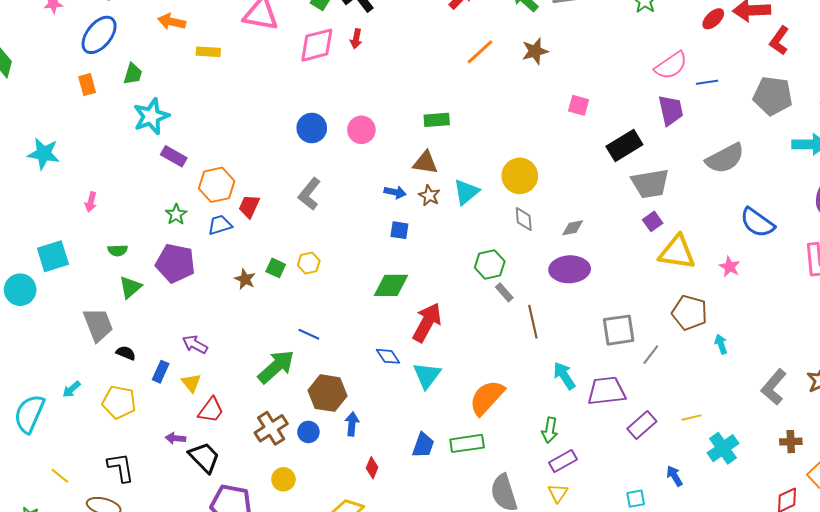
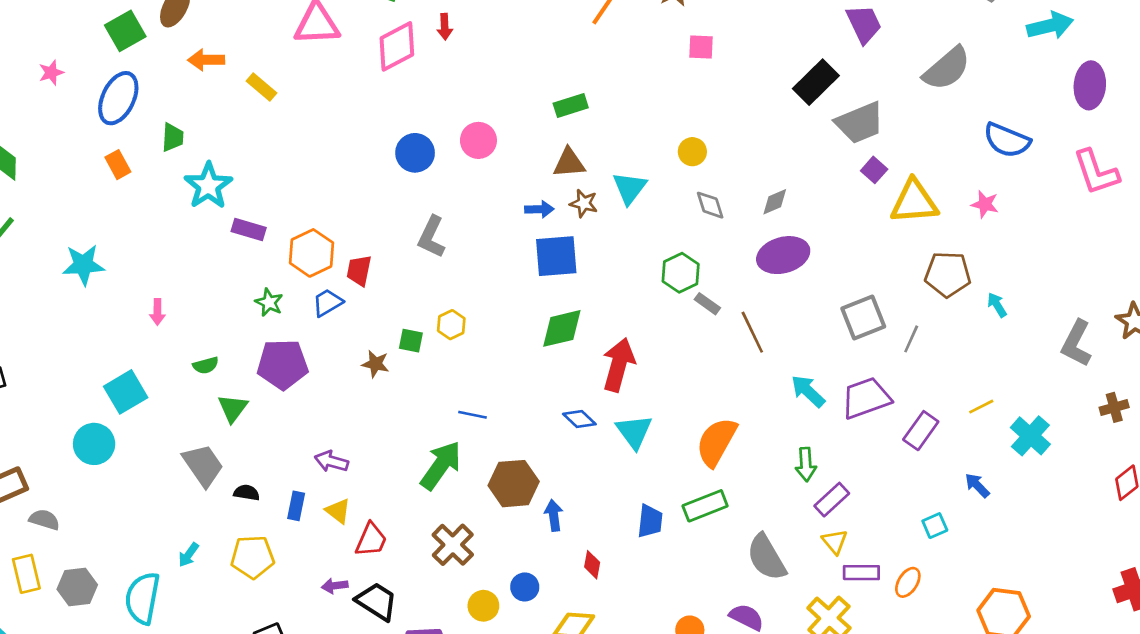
yellow rectangle: (208, 52) -> (262, 87), turned 50
pink square: (579, 105) -> (701, 47), moved
yellow circle: (520, 176) -> (692, 152), size x0.6
blue square: (399, 230) -> (556, 256), size x1.8
blue circle: (308, 432) -> (525, 587), moved

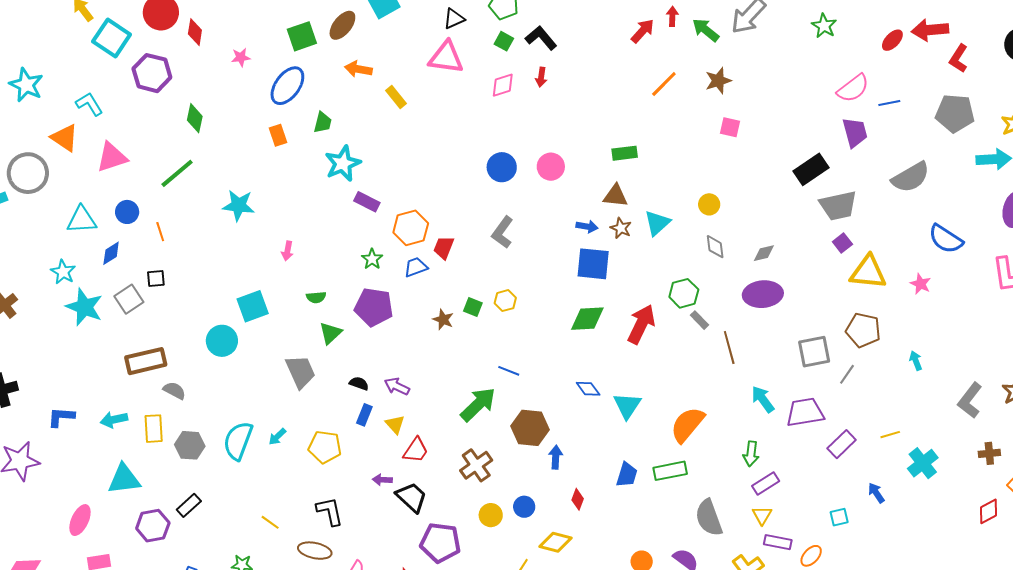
pink diamond: (397, 46) -> (503, 85), size x0.7
brown pentagon: (948, 274) -> (863, 330), moved
red arrow: (619, 365) -> (641, 324), moved
black semicircle: (247, 493) -> (359, 384), moved
cyan semicircle: (143, 598) -> (238, 441), moved

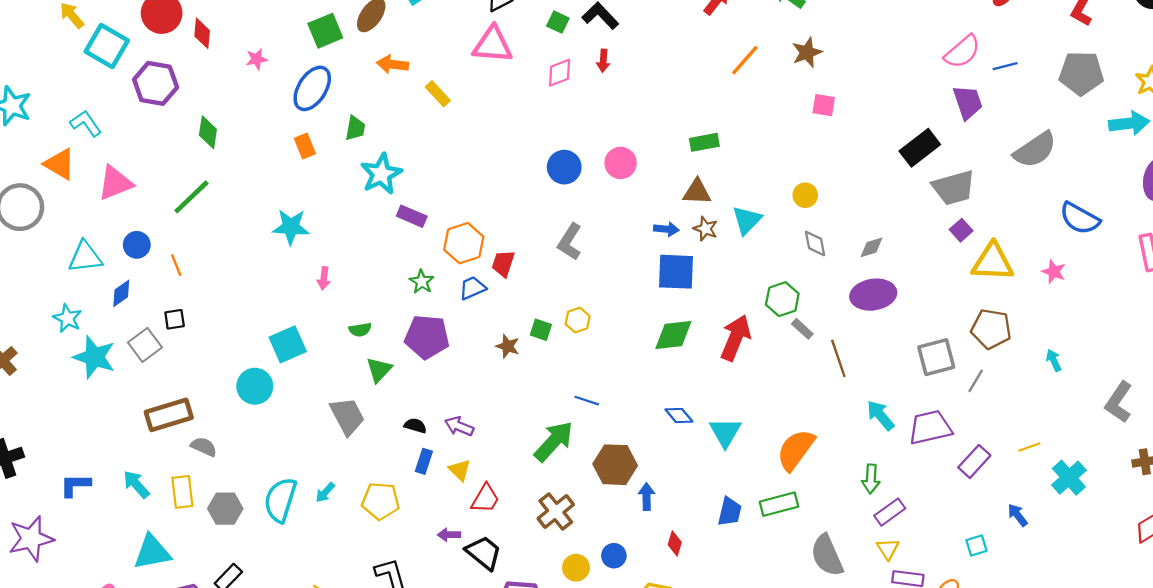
cyan star: (239, 205) -> (291, 227), moved
cyan arrow: (114, 420) -> (136, 484), turned 64

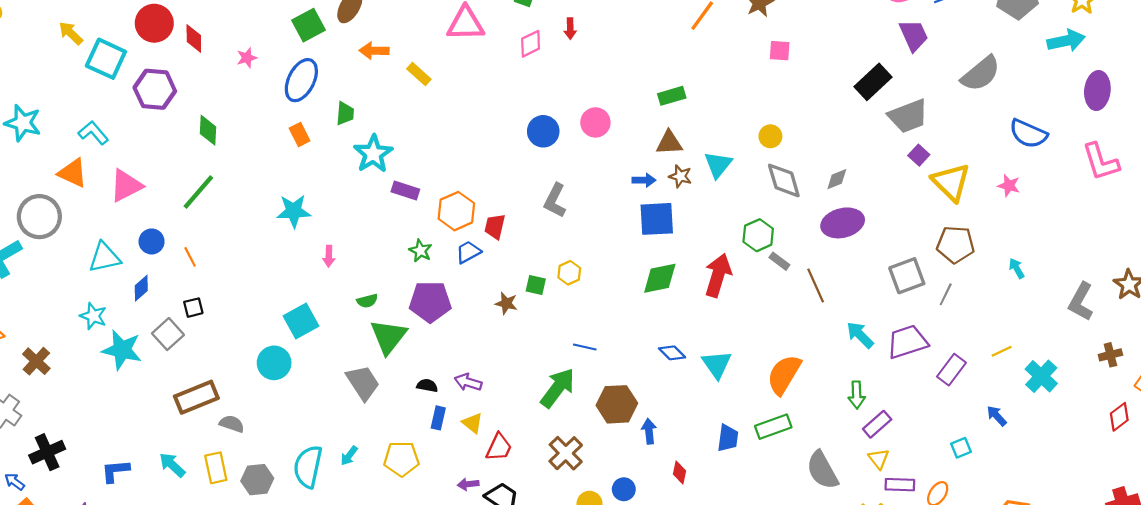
gray diamond: (815, 243) -> (784, 180), size x1.5
yellow triangle: (993, 262) -> (951, 182), turned 48
green triangle: (379, 370) -> (388, 337), size x1.5

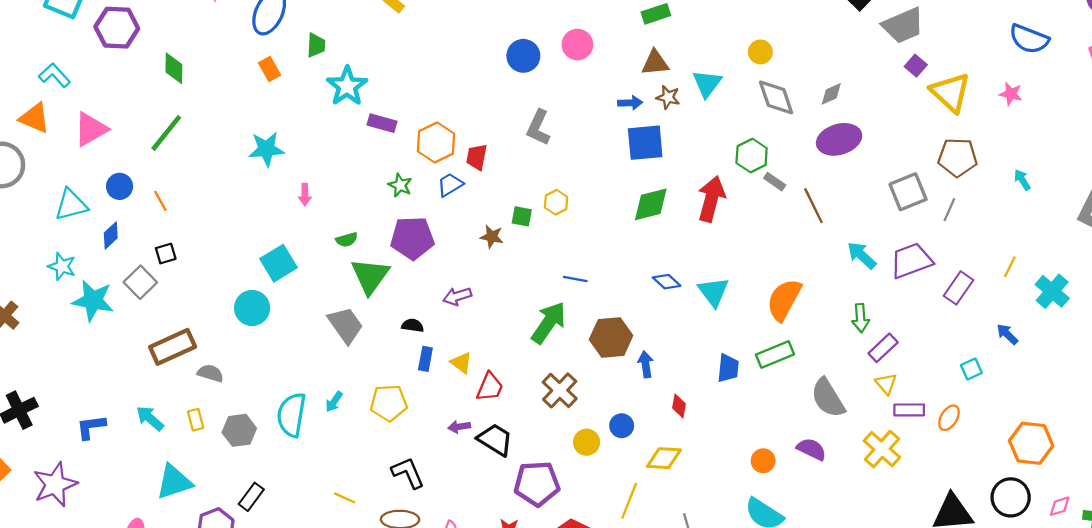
yellow line: (1002, 351) -> (1010, 267), turned -36
purple arrow: (468, 382) -> (457, 296), moved, turned -32
yellow rectangle: (216, 468) -> (196, 420), size x0.7

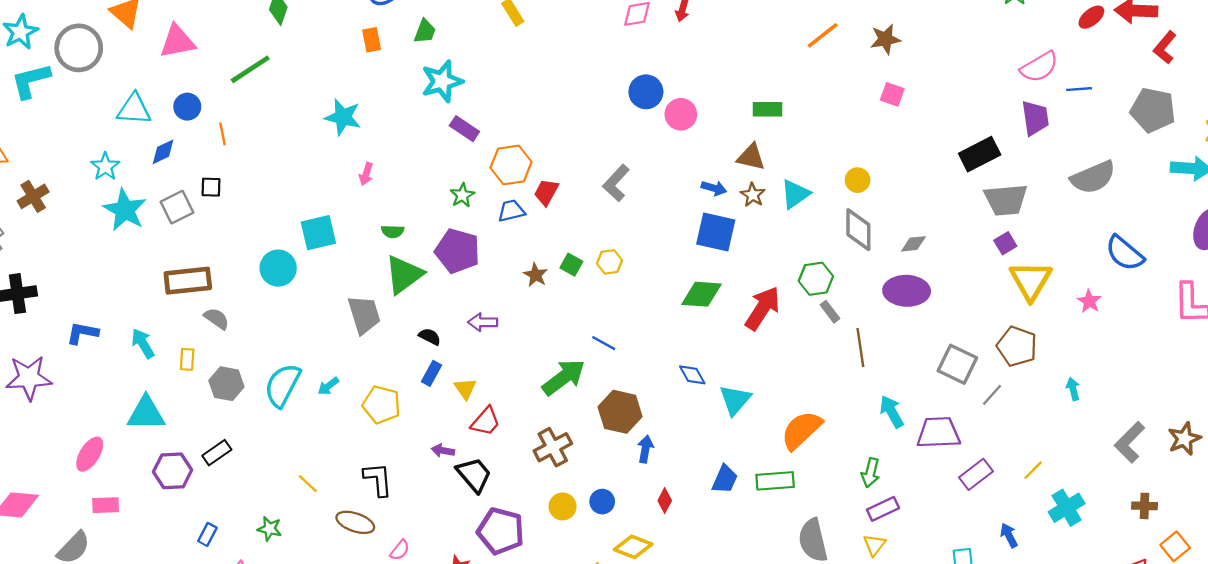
blue circle: (523, 56) -> (646, 92), moved
gray square: (908, 192) -> (957, 364), turned 30

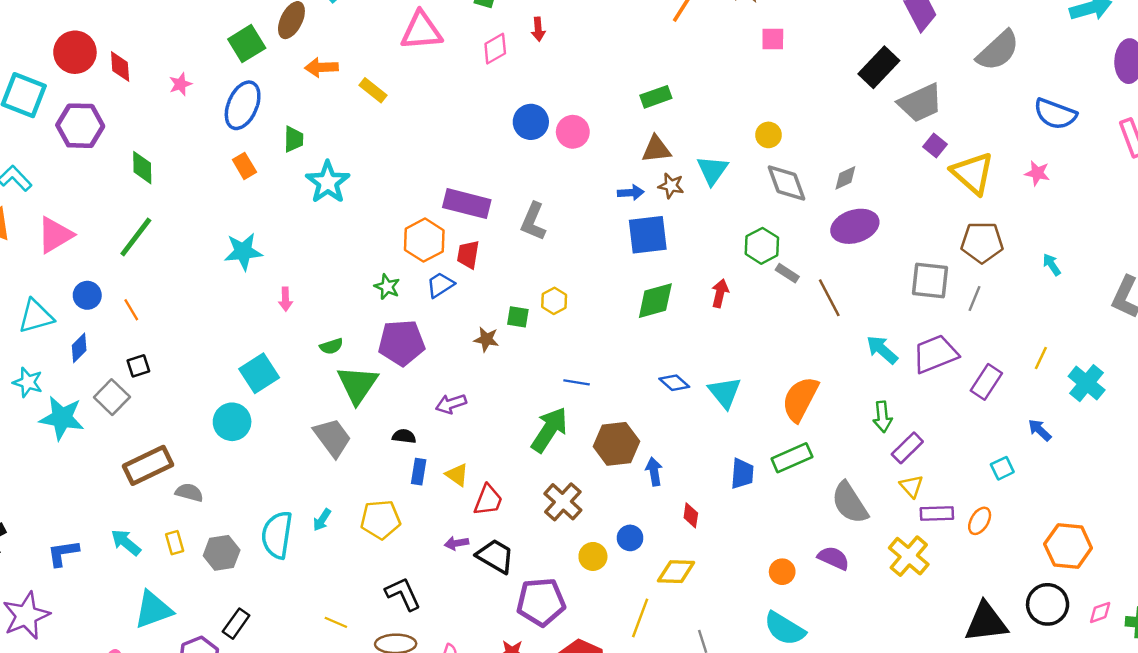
purple rectangle: (464, 129) -> (467, 204), moved, size x1.5
red arrow: (763, 308) -> (720, 293), size x0.6

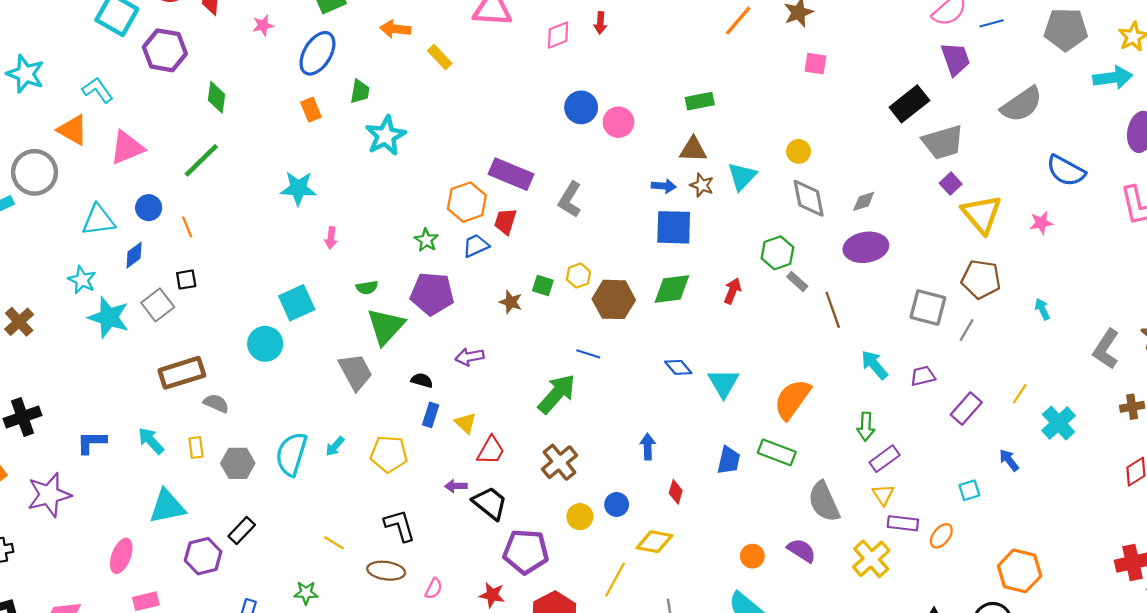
pink star: (1037, 173) -> (1041, 223), turned -30
purple trapezoid: (935, 354) -> (923, 376), size x0.6
brown hexagon: (616, 444) -> (614, 299), moved
green rectangle: (792, 458) -> (777, 452), turned 36

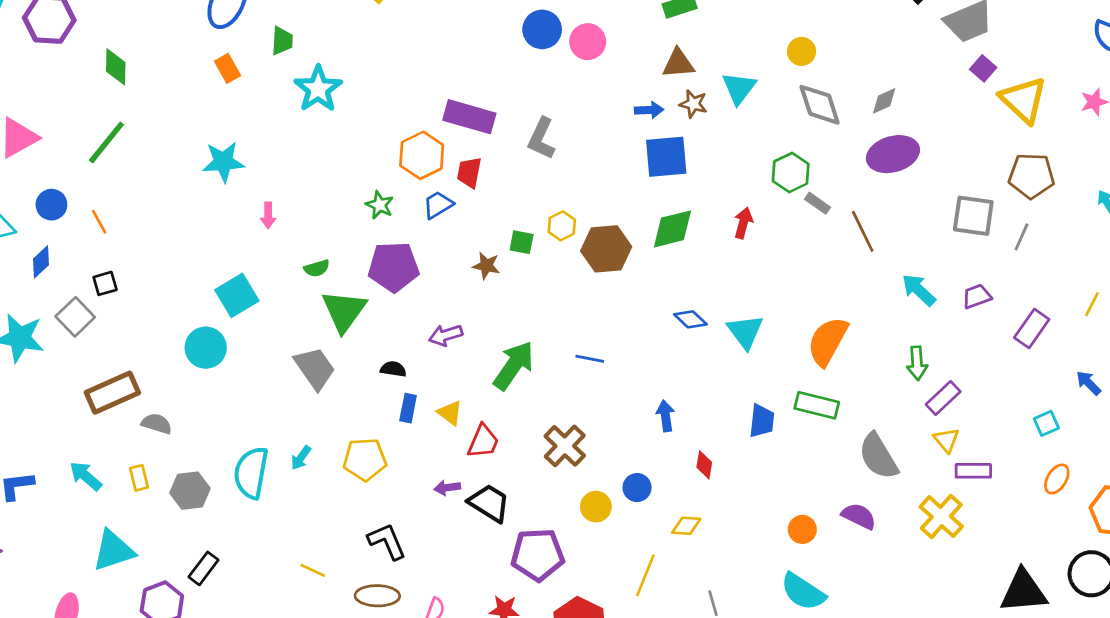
blue line: (588, 354) -> (590, 359), moved
green arrow: (557, 394) -> (514, 365), moved
orange ellipse: (941, 536) -> (1057, 479), moved
yellow diamond: (654, 542) -> (686, 526), size x0.7

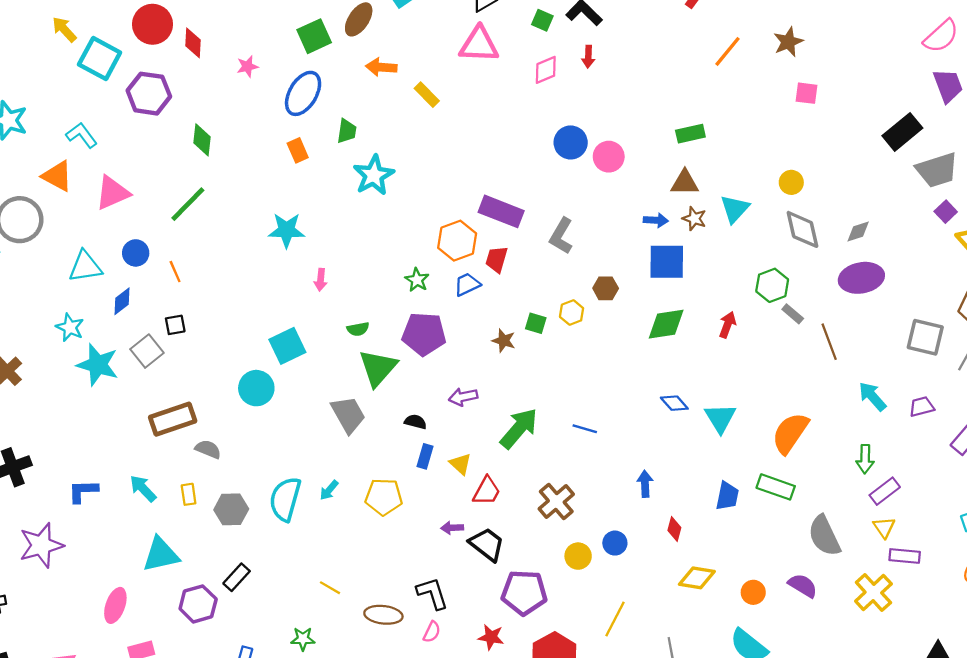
brown hexagon: (606, 249) -> (606, 288), moved, size x0.6
yellow diamond: (686, 526) -> (697, 578), moved, size x1.4
black L-shape: (387, 541) -> (432, 593), moved

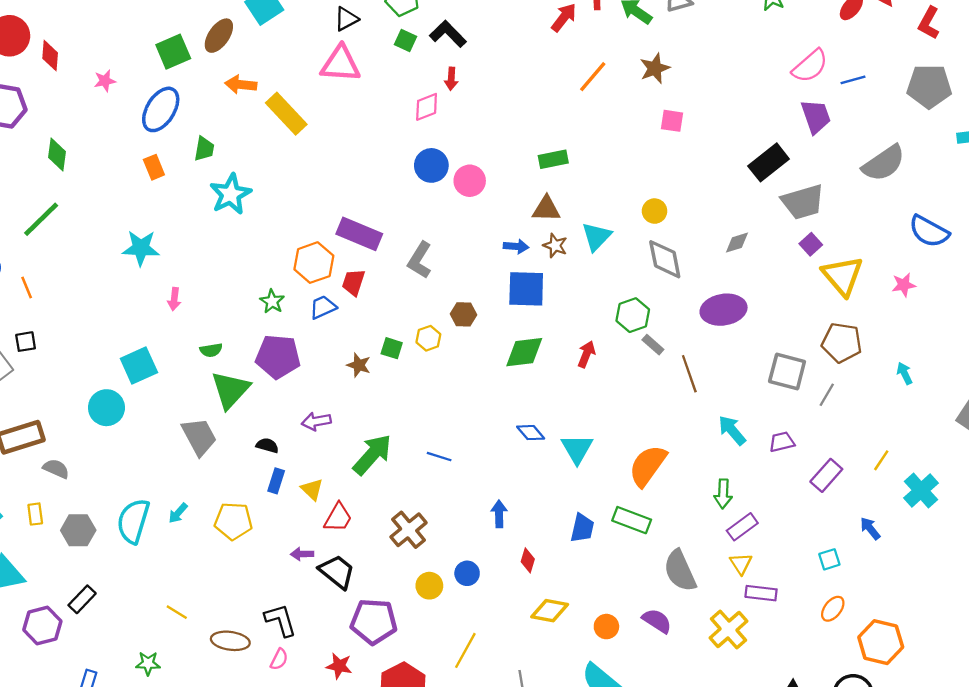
pink diamond: (546, 70) -> (427, 107), moved
yellow rectangle: (427, 95) -> (286, 114), size x1.6
gray diamond: (858, 231) -> (737, 243), moved

